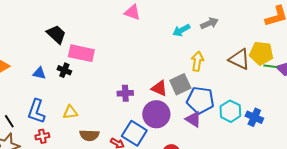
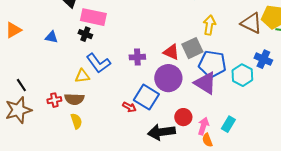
black cross: (64, 70) -> (85, 34), moved
blue L-shape: (36, 111) -> (98, 63), moved, turned -55
blue cross: (254, 117) -> (263, 59), moved
purple triangle: (193, 119) -> (205, 83), size x1.4
brown semicircle: (89, 135) -> (74, 99), moved

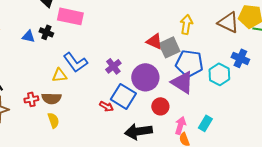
black cross: (85, 34) -> (46, 32), moved
red triangle: (171, 52) -> (154, 41), moved
purple cross: (137, 57) -> (113, 66), moved, turned -35
red circle: (183, 117) -> (160, 106), moved

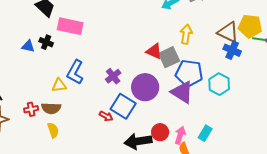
blue cross: (240, 58) -> (232, 50), moved
blue L-shape: (75, 62) -> (75, 72), turned 65
red circle: (160, 106) -> (160, 132), moved

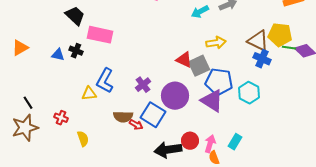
yellow arrow: (186, 34) -> (216, 43), turned 72
brown semicircle: (51, 108) -> (123, 117), moved
red cross: (31, 109) -> (61, 118), turned 32

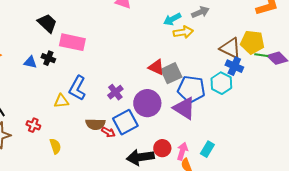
yellow arrow: (216, 43) -> (183, 32), moved
cyan hexagon: (249, 93) -> (221, 83), moved
blue square: (153, 115) -> (125, 122), turned 30

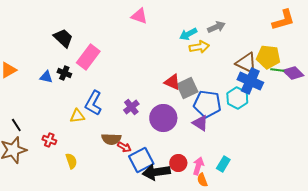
pink rectangle: (72, 42) -> (88, 57), turned -65
blue cross: (234, 66) -> (250, 81), size x1.4
purple triangle: (184, 108) -> (200, 123), size x0.7
blue square: (125, 122) -> (141, 160), moved

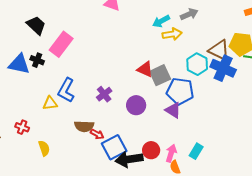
blue triangle: (46, 77) -> (19, 64), size x1.6
cyan hexagon: (237, 98) -> (197, 64), moved
purple circle: (163, 118) -> (136, 105), size x0.7

